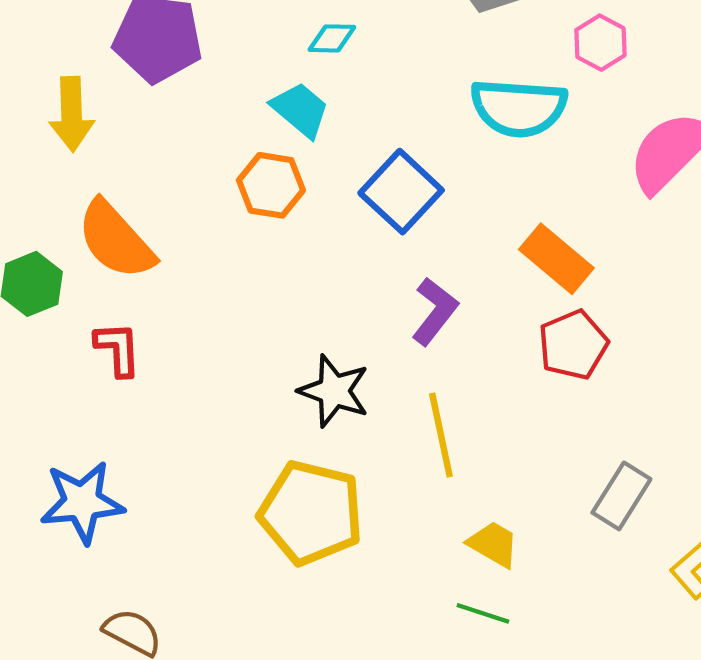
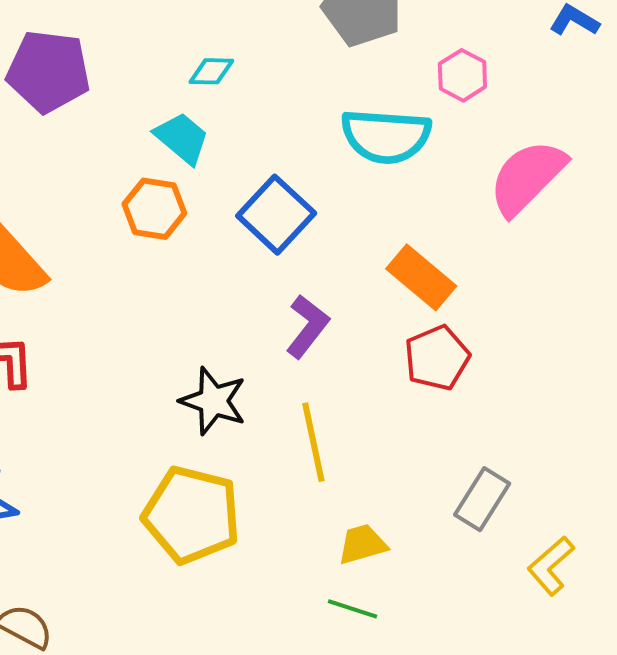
yellow trapezoid: (493, 544) -> (362, 544), turned -46

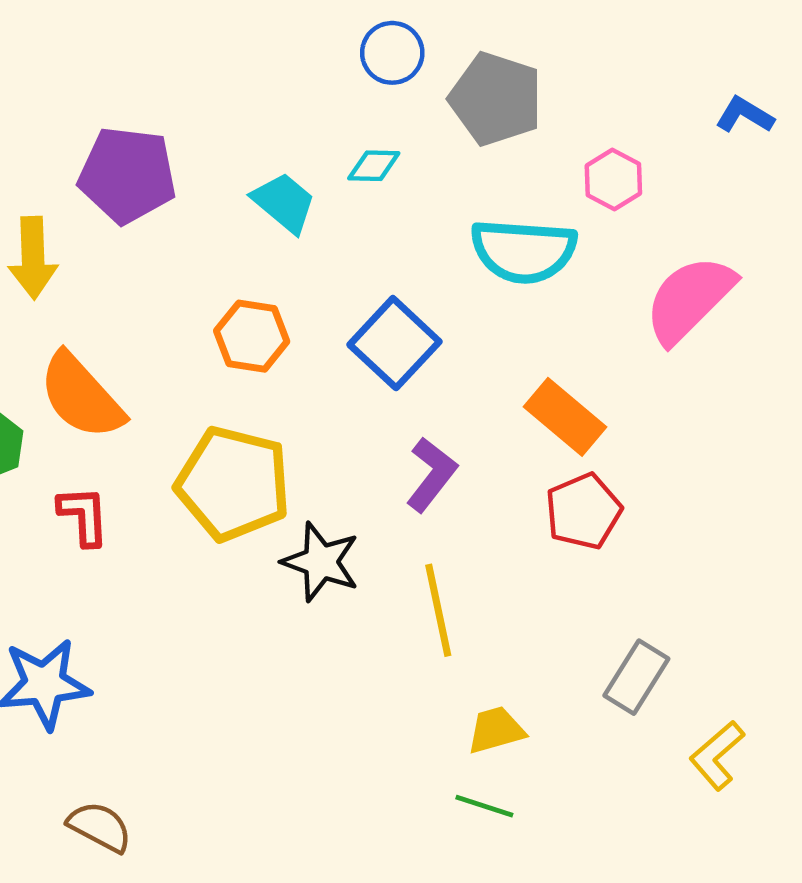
cyan diamond: (211, 71) -> (374, 166), moved
cyan trapezoid: (182, 138) -> (284, 203), moved
yellow pentagon: (192, 515) -> (233, 484), moved

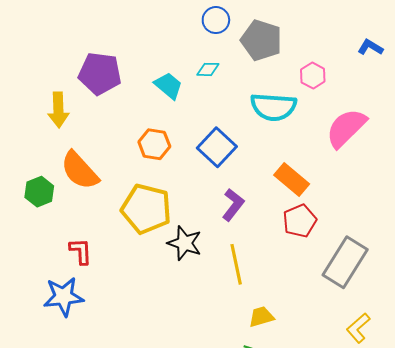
red L-shape: (84, 516) -> (81, 251), moved
gray rectangle: (636, 677) -> (345, 262), moved, size x1.6

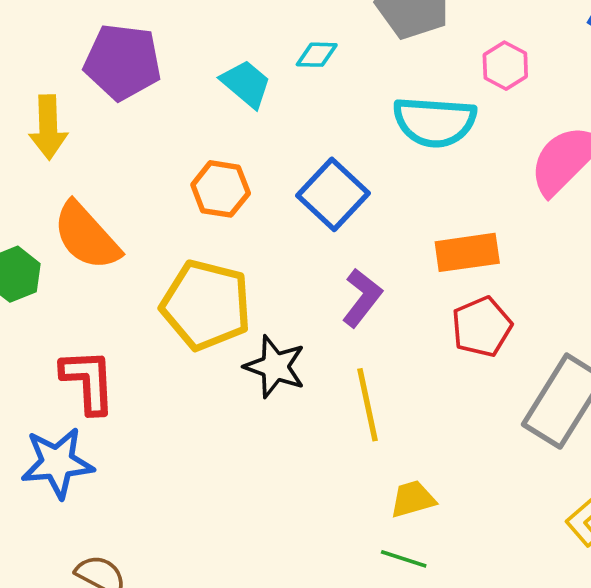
orange rectangle: (292, 180) -> (467, 252), turned -48
red L-shape: (81, 251) -> (88, 381), size x1.4

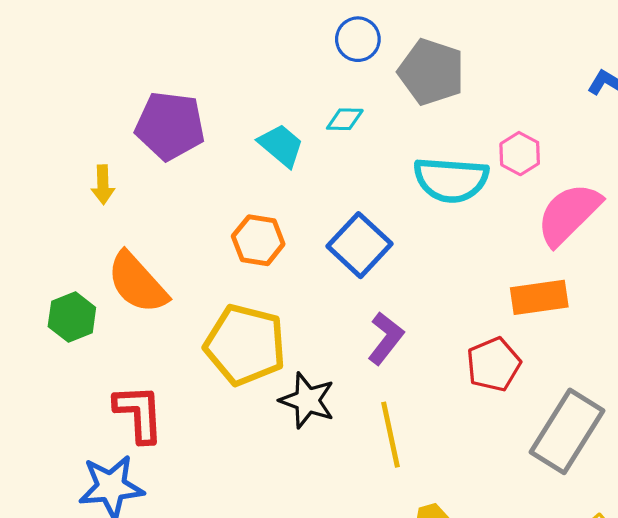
pink hexagon: (505, 66) -> (520, 154), moved
yellow arrow: (48, 127) -> (103, 185), size x0.7
orange rectangle: (467, 252) -> (539, 297), moved

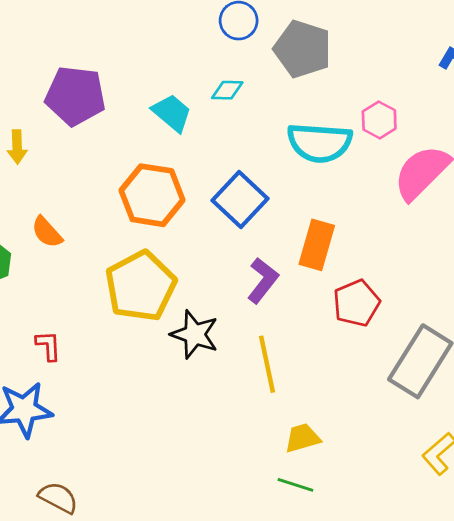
orange hexagon: (258, 240) -> (152, 195), size x1.4
orange semicircle: (137, 283) -> (47, 232), size x0.6
orange rectangle: (539, 297) -> (317, 245), moved, turned -66
yellow pentagon: (245, 345) -> (141, 286), turned 30
red L-shape: (139, 413) -> (48, 346), size x0.6

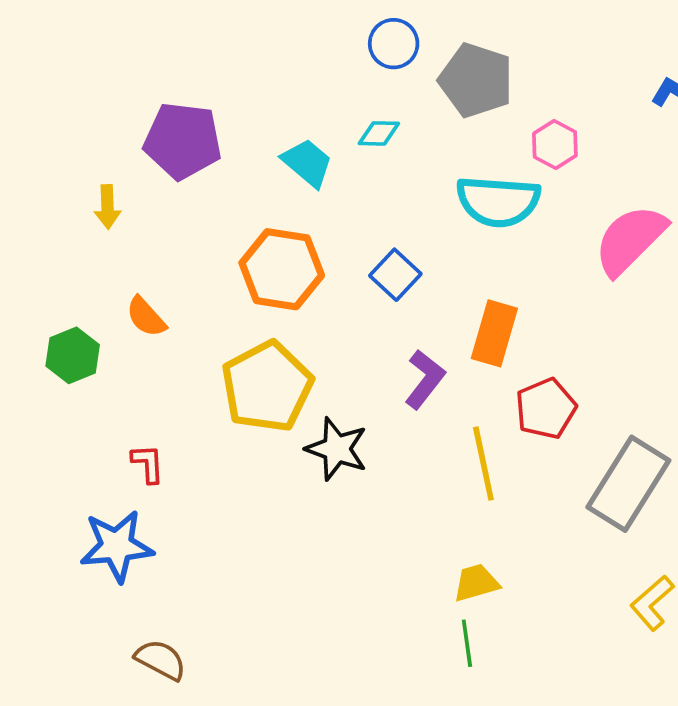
pink hexagon: (379, 120) -> (555, 144), moved
blue square: (240, 199) -> (395, 275), size x0.7
yellow line: (267, 364) -> (483, 464), moved
green line: (295, 485) -> (467, 643), turned 64

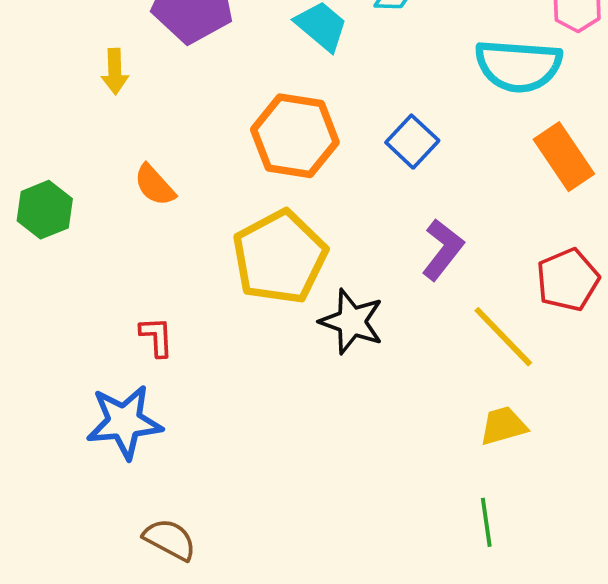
orange rectangle: (494, 333) -> (564, 157), moved, turned -50
green hexagon: (73, 355) -> (45, 210), moved
yellow line: (483, 464) -> (503, 337), turned -32
yellow trapezoid: (476, 583) -> (503, 426), moved

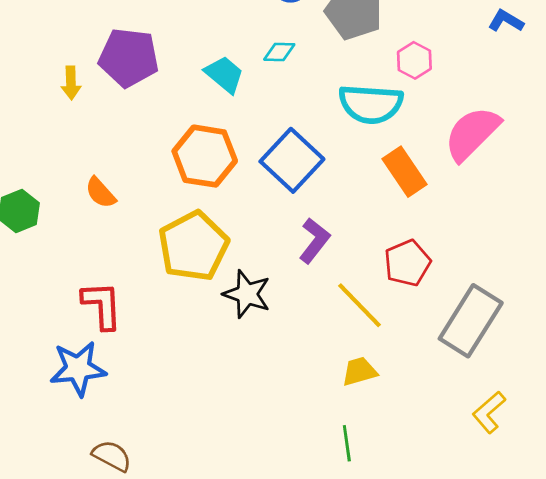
yellow arrow: (115, 71) -> (71, 83), moved
blue square: (412, 142) -> (292, 160), size x1.6
red L-shape: (157, 337) -> (102, 305), size x1.6

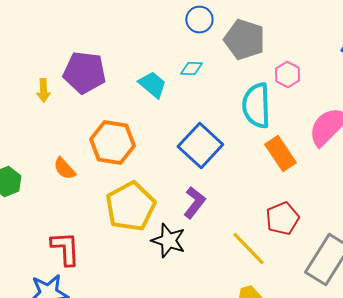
cyan semicircle: (371, 104) -> (256, 106), turned 84
orange hexagon: (205, 156) -> (112, 142), moved
purple L-shape: (314, 241) -> (194, 202), moved

